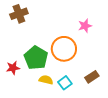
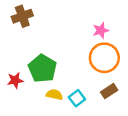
orange circle: (64, 49) -> (104, 58), moved

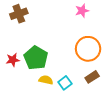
pink star: (101, 30) -> (82, 11), moved
red star: (15, 80) -> (13, 60), moved

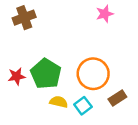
orange circle: (88, 49) -> (93, 74), moved

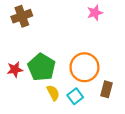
brown rectangle: (117, 98) -> (106, 89), turned -42
yellow semicircle: (59, 102) -> (53, 93), turned 49

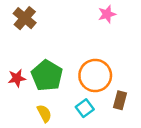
brown cross: (22, 16) -> (25, 18), turned -30
yellow semicircle: (53, 93) -> (44, 113), moved

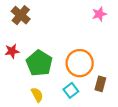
pink star: (107, 14) -> (99, 14), moved
red star: (17, 78) -> (12, 51), moved

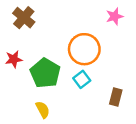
orange circle: (80, 63) -> (84, 49), moved
cyan square: (71, 90) -> (82, 79), moved

